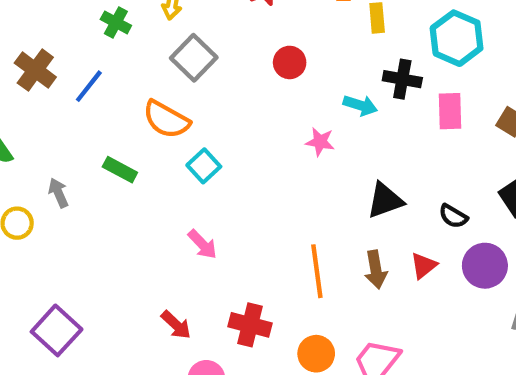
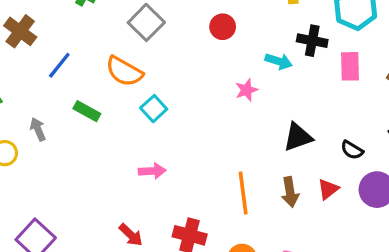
blue line: (89, 86) -> (59, 65), moved
pink star: (320, 142) -> (246, 90), turned -30
pink arrow: (202, 244) -> (152, 171), turned -50

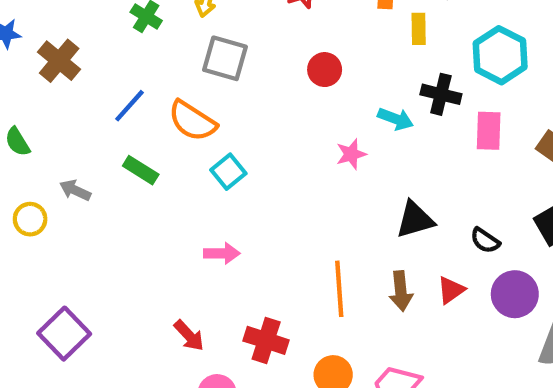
gray square: (146, 22) -> (225, 58), turned -32
blue line: (59, 65) -> (129, 106), moved
gray arrow: (38, 129) -> (75, 190), turned -45

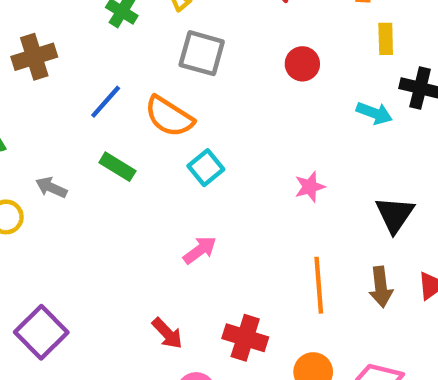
yellow rectangle: (419, 29) -> (386, 39), moved
brown cross: (59, 61) -> (34, 57), turned 33
pink star: (351, 154) -> (310, 187), moved
black triangle: (415, 220) -> (395, 215), turned -39
pink arrow: (222, 253) -> (200, 250), turned -36

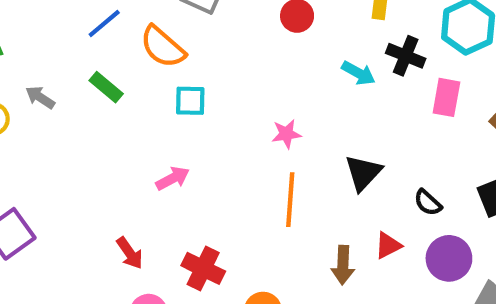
cyan square: (206, 168) -> (190, 101), turned 32
orange line: (319, 285) -> (290, 200), moved
brown arrow: (381, 287) -> (343, 265), moved

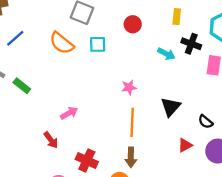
blue line: (104, 24) -> (15, 38), moved
green rectangle: (106, 87) -> (22, 86), moved
cyan square: (190, 101) -> (98, 44), moved
red arrow: (130, 253) -> (51, 140), moved
brown arrow: (343, 265) -> (131, 157), moved

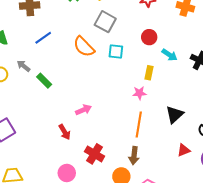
yellow rectangle: (177, 17) -> (149, 73), moved
cyan arrow: (166, 54) -> (169, 55), moved

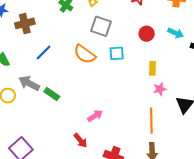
cyan arrow: (169, 55) -> (176, 33), moved
gray arrow: (23, 66) -> (29, 83), size x1.5
pink star: (139, 93) -> (160, 89), moved

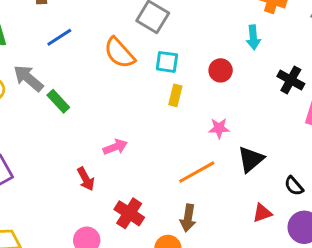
cyan arrow: (176, 33) -> (253, 37), moved, turned 49
red circle: (147, 34) -> (221, 70), moved
yellow rectangle: (153, 68) -> (175, 95), moved
orange line: (151, 121) -> (197, 172), turned 50

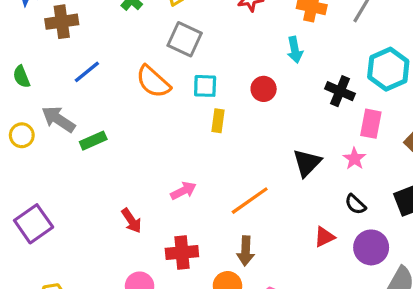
green rectangle: (58, 101) -> (93, 141), turned -65
pink star: (219, 128) -> (354, 159), moved, turned -30
pink arrow: (115, 147) -> (183, 191), moved
black triangle: (251, 159) -> (307, 163), moved
red cross: (129, 213) -> (182, 253), turned -32

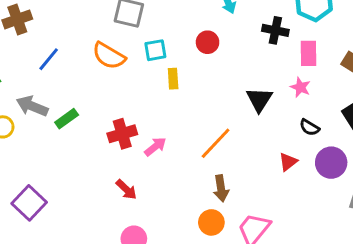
red arrow: (131, 221) -> (126, 190), moved
red cross: (182, 253) -> (122, 134), moved

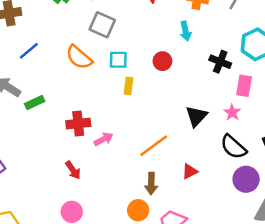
black semicircle: (309, 127) -> (234, 147), size x1.6
red triangle: (288, 162) -> (190, 171), moved

